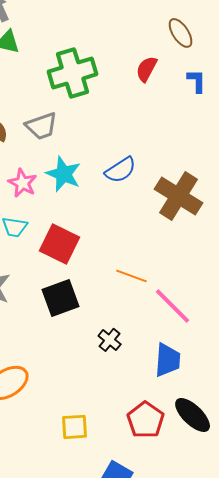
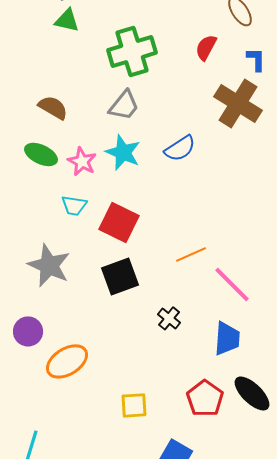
gray trapezoid: (42, 126) -> (124, 105), moved, turned -32
brown cross: (179, 196) -> (238, 103), moved
orange line: (132, 276) -> (191, 254), turned -44

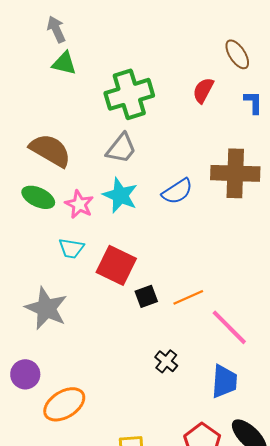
brown cross: (238, 103) -> (235, 173), moved, turned -30
brown semicircle: (53, 107) -> (50, 150), size x1.4
black square: (120, 276) -> (146, 296), moved, size x0.6

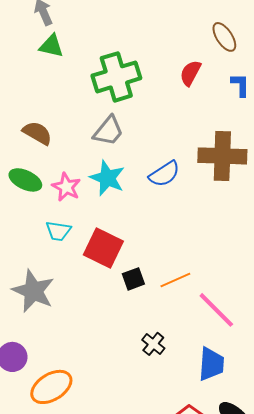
brown semicircle: (50, 150) -> (37, 133), size x0.7

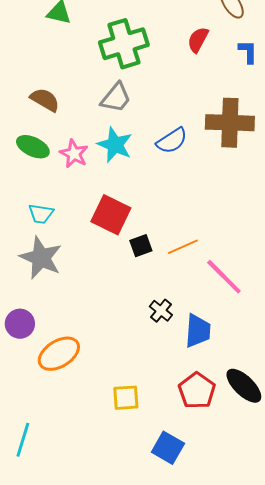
cyan trapezoid: (58, 231) -> (41, 214), moved
blue trapezoid: (211, 364) -> (198, 331), moved

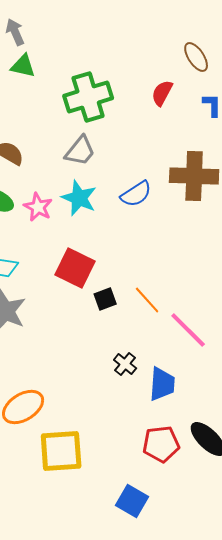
orange line: (183, 247) -> (147, 300), turned 72
red pentagon: (197, 391) -> (161, 444), turned 30
yellow square: (126, 398) -> (61, 451), moved, size x1.6

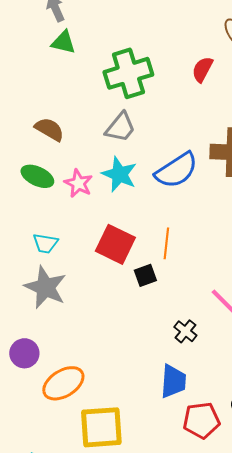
blue semicircle: (136, 194) -> (176, 170), size x1.4
orange line: (147, 300) -> (166, 243), moved, turned 48
black cross: (125, 364) -> (185, 331), moved
blue trapezoid: (162, 384) -> (173, 381), moved

